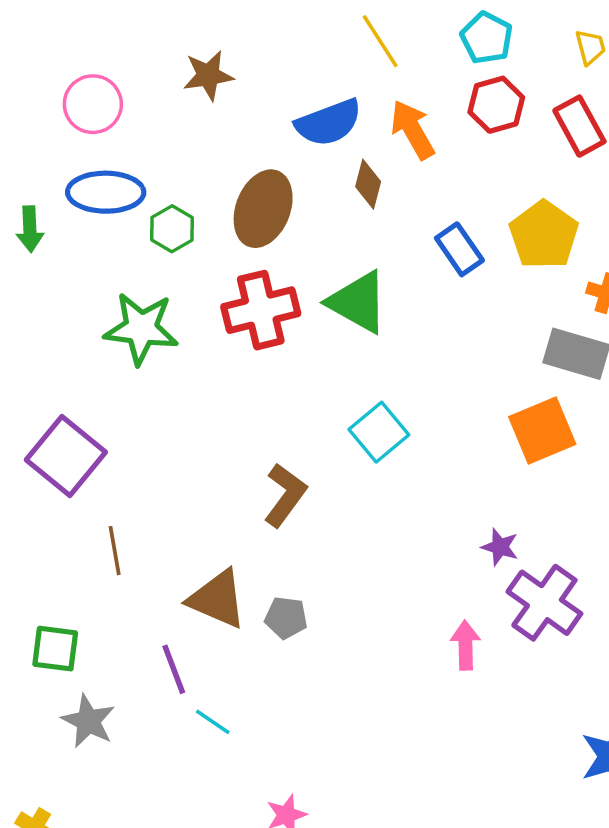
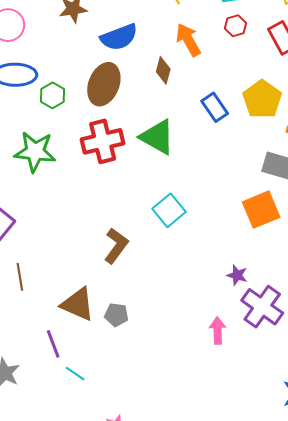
red hexagon: (496, 105) -> (236, 26), size x0.7
blue semicircle: (329, 123) -> (119, 37), moved

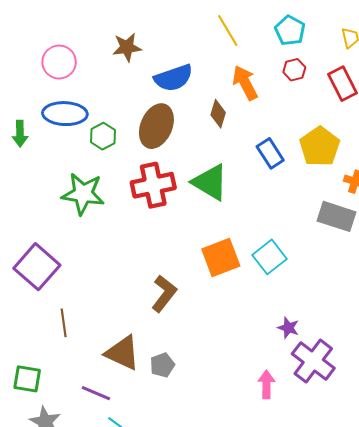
cyan square: (169, 210) -> (269, 257), moved
orange square: (261, 210) -> (221, 258), moved
gray pentagon: (116, 315) -> (162, 365), turned -30
purple line: (53, 344) -> (96, 393), turned -48

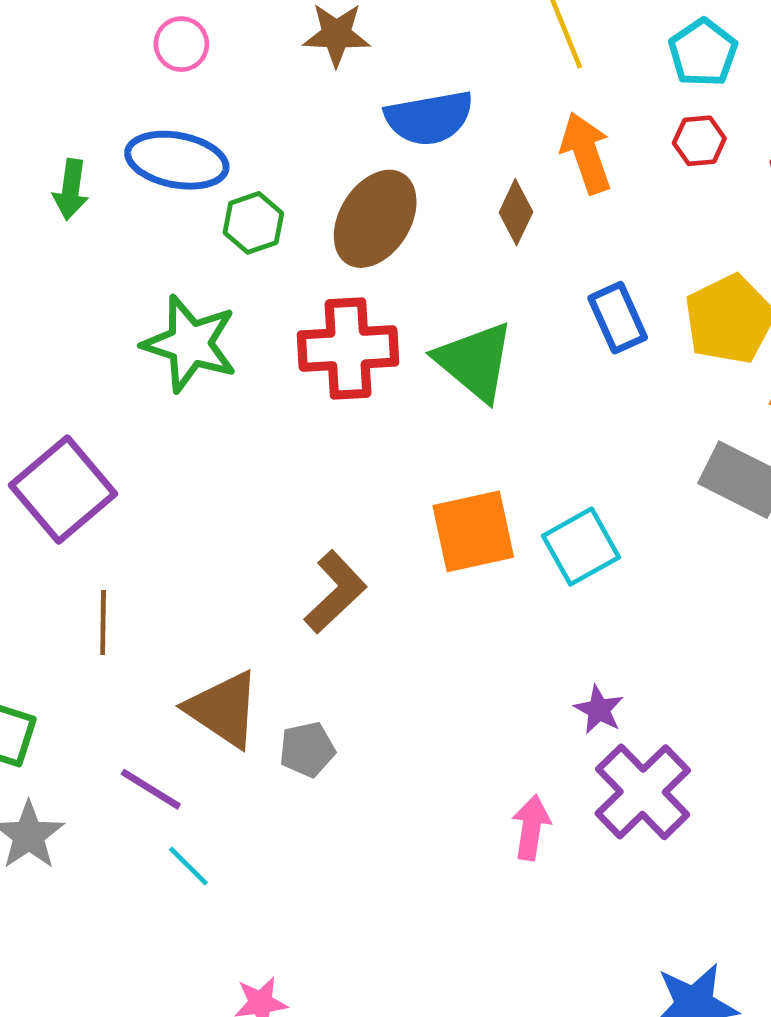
pink circle: (59, 62) -> (181, 44), size x0.7

